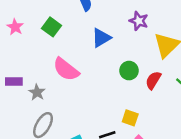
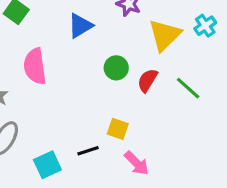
pink semicircle: (66, 69) -> (35, 66), turned 44

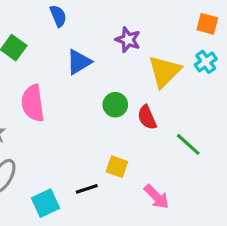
red semicircle: (147, 80) -> (147, 117), turned -55
green line: (188, 88) -> (188, 144), moved
pink arrow: (137, 163) -> (157, 197), moved

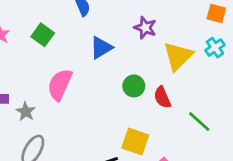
pink semicircle: (33, 103) -> (60, 85), turned 32
yellow square: (117, 167) -> (135, 141), size x1.4

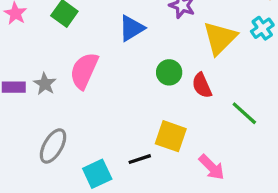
gray star: (26, 112) -> (45, 84), moved

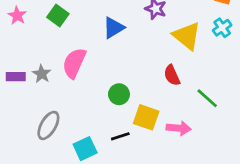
yellow triangle: (220, 38) -> (187, 36), turned -36
green circle: (169, 72) -> (119, 94), moved
pink arrow: (212, 167) -> (179, 128), moved, turned -40

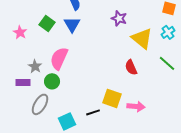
pink star: (17, 16) -> (20, 32), moved
blue triangle: (114, 28) -> (72, 24), moved, turned -30
purple rectangle: (16, 77) -> (23, 82), moved
green circle: (119, 94) -> (52, 81), moved
green line: (207, 98) -> (167, 63), moved

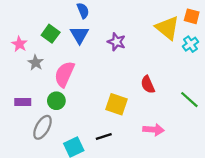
purple star: (119, 18) -> (116, 42), moved
yellow triangle: (142, 38) -> (167, 28), moved
green line: (167, 63) -> (189, 100), moved
gray star: (35, 66) -> (36, 63), moved
yellow square: (112, 98) -> (116, 104), moved

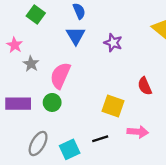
green square: (51, 34) -> (36, 15), moved
purple rectangle: (23, 102) -> (18, 104), size x1.5
gray ellipse: (42, 127) -> (38, 144), moved
pink arrow: (153, 130) -> (138, 132), moved

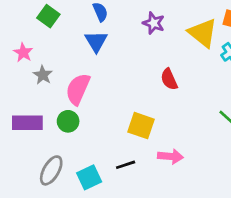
purple star: (113, 43) -> (154, 23), moved
red semicircle: (145, 86) -> (169, 79), moved

